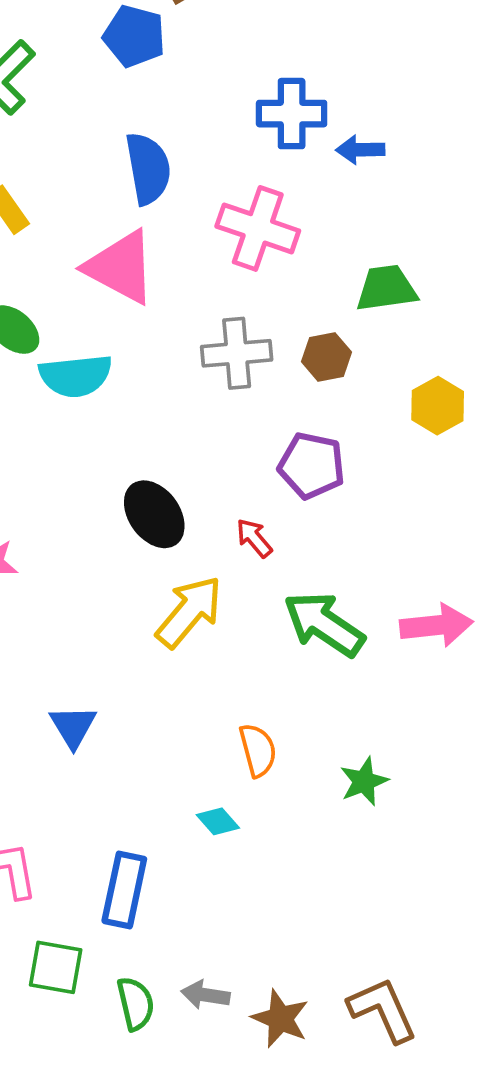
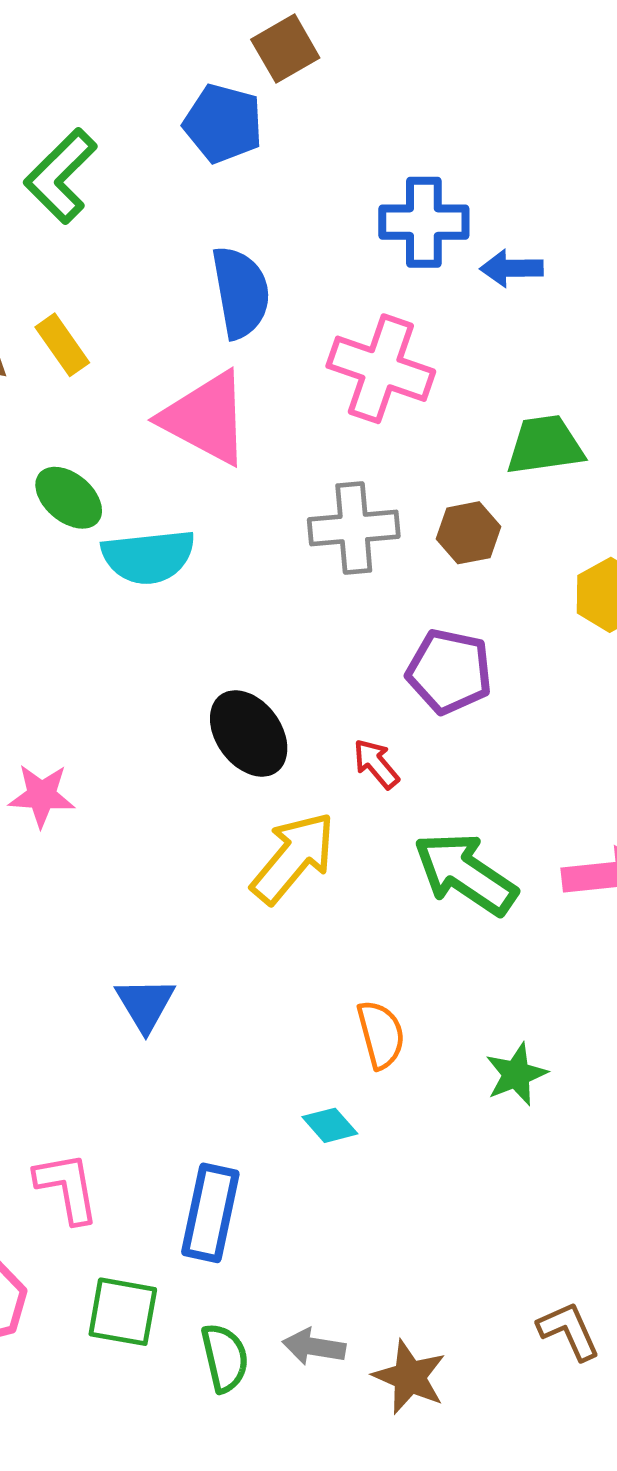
brown L-shape: (383, 1010) -> (569, 1331), moved, size x0.7

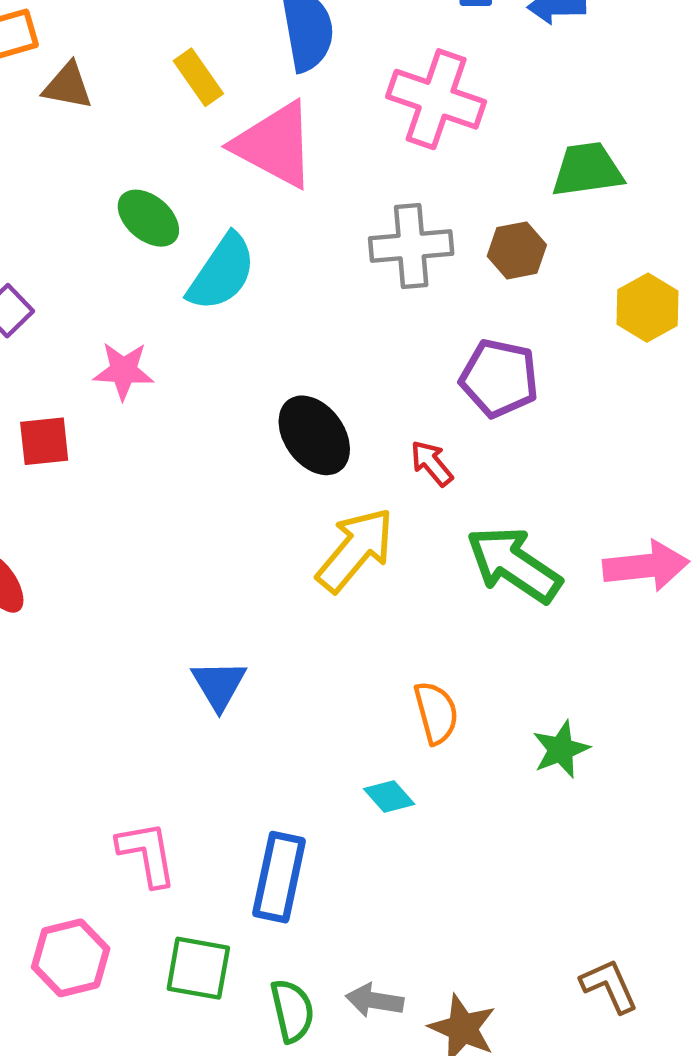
yellow rectangle: (62, 345) -> (198, 77), moved
cyan semicircle: (148, 557) -> (222, 272), turned -50
pink star: (42, 796) -> (123, 371), moved

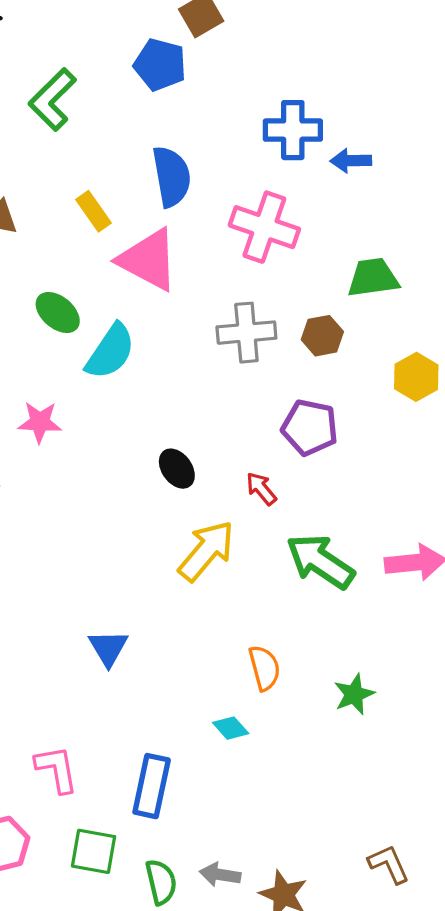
black ellipse: (314, 435) -> (177, 469), size x0.7

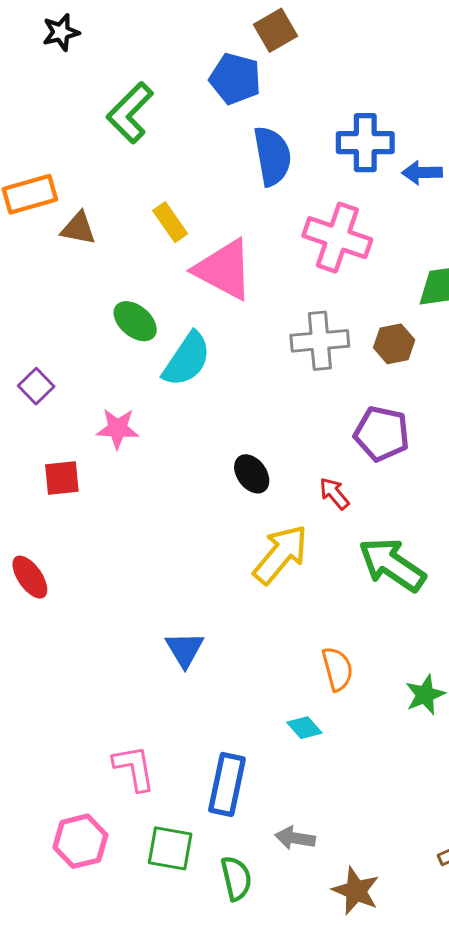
blue semicircle: (172, 176) -> (272, 156), moved
gray arrow: (220, 875) -> (295, 838), moved

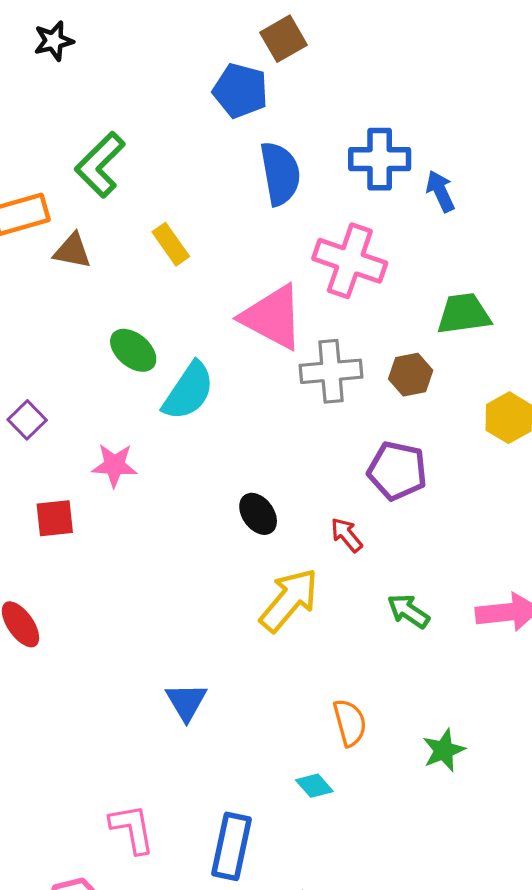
green L-shape: (130, 113) -> (100, 165), moved
blue arrow: (422, 173) -> (440, 191), turned 66
pink triangle: (224, 270) -> (272, 317), moved
green arrow: (392, 565) -> (408, 611), size x0.6

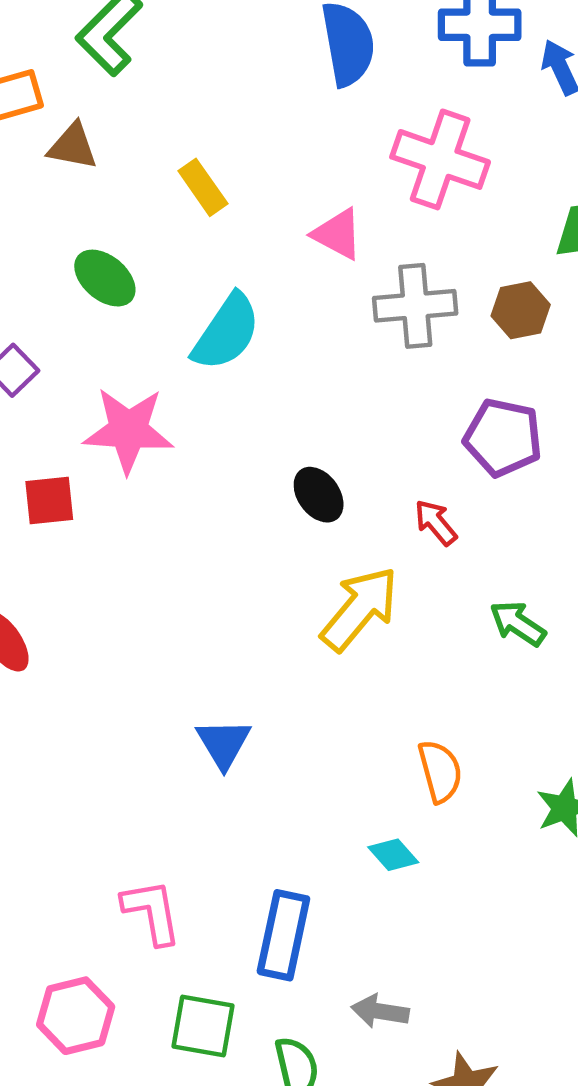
yellow rectangle: (171, 244) -> (203, 187), moved
pink triangle: (272, 317) -> (338, 234), size x0.6
green ellipse: (133, 350) -> (105, 278), moved
pink star: (114, 465) -> (128, 430), size x1.5

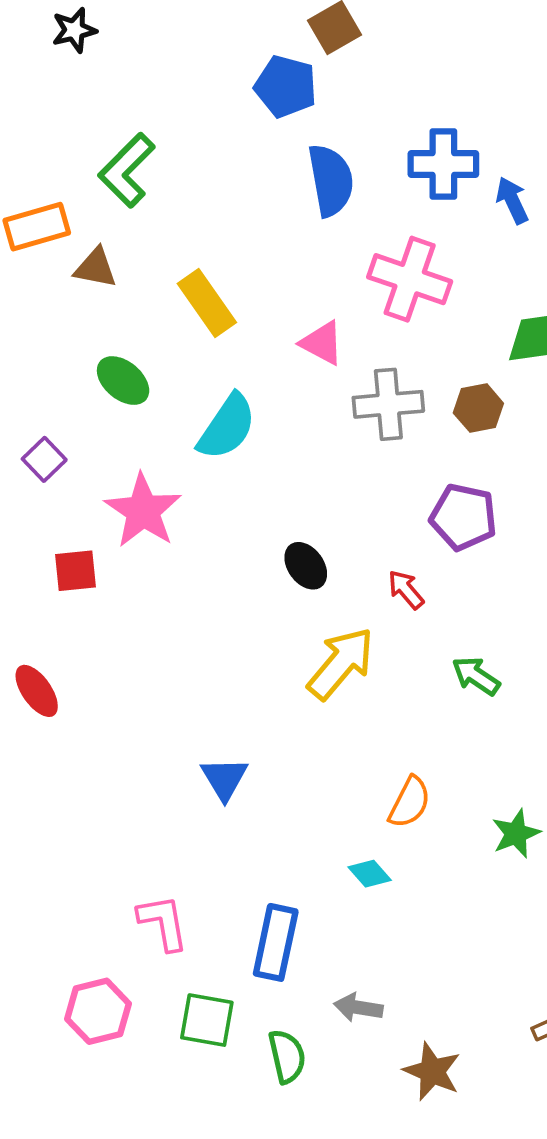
yellow rectangle: (203, 187) -> (207, 303), size x1.4
pink star: (128, 430) -> (143, 511), turned 30
orange semicircle: (440, 771) -> (410, 802), turned 42

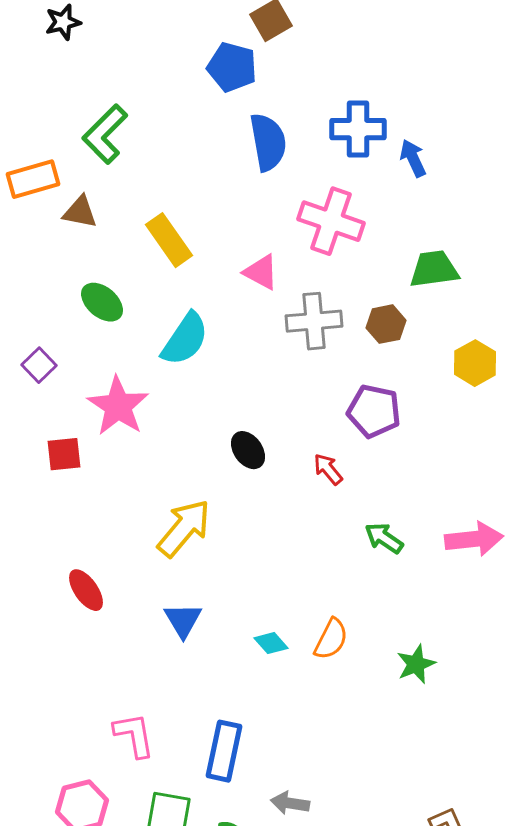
yellow arrow: (341, 663) -> (184, 528), moved
red ellipse: (37, 691) -> (86, 590), moved
cyan diamond: (370, 874) -> (271, 643), moved

